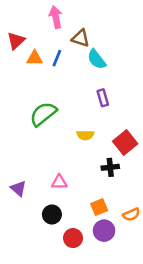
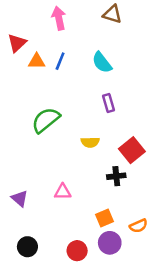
brown triangle: (80, 38) -> (112, 14), moved
black circle: (52, 214) -> (27, 247), moved

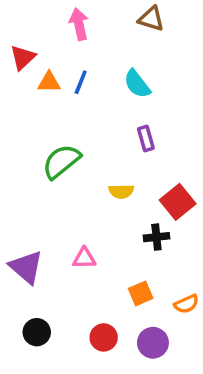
purple triangle: (20, 198) -> (26, 267), size x1.5
purple circle: (110, 243) -> (153, 343), moved

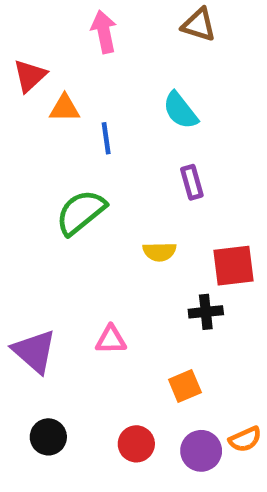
blue line: (81, 82) -> (106, 138), moved, turned -30
red square: (178, 202) -> (234, 266), turned 32
orange semicircle: (186, 304) -> (245, 439), moved

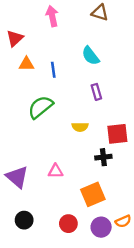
orange triangle: (65, 108) -> (26, 64), moved
orange square: (185, 386) -> (93, 194), size x1.5

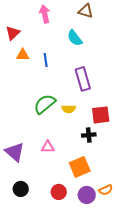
cyan semicircle: (91, 56) -> (75, 38), moved
purple rectangle: (96, 92) -> (83, 79), size x1.6
green semicircle: (40, 107) -> (45, 104), moved

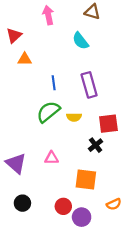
blue line: (46, 60) -> (54, 83), moved
black cross: (89, 135) -> (96, 145), turned -32
orange square: (80, 167) -> (86, 179), turned 30
purple circle: (87, 195) -> (82, 217), moved

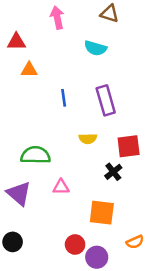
red triangle: (14, 35) -> (16, 42), turned 42
cyan semicircle: (80, 41) -> (95, 48), turned -36
green semicircle: (48, 112) -> (36, 155), moved, turned 40
black circle: (22, 203) -> (13, 242), moved

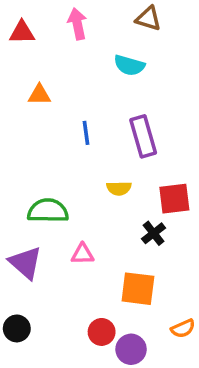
red triangle: (16, 42) -> (22, 32), moved

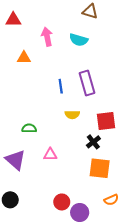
pink arrow: (77, 24) -> (47, 37), moved
blue line: (86, 133) -> (61, 86), moved
green semicircle: (48, 211) -> (29, 128), size x0.6
orange square: (138, 289) -> (100, 168), moved

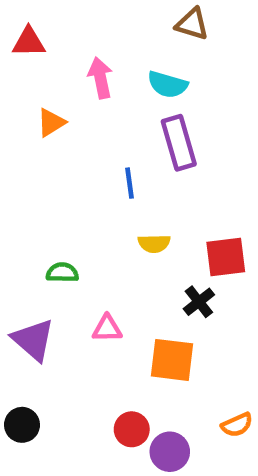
orange triangle: (24, 58) -> (51, 123), turned -32
purple rectangle: (87, 83) -> (179, 143), moved
orange square: (100, 168) -> (172, 360), moved

